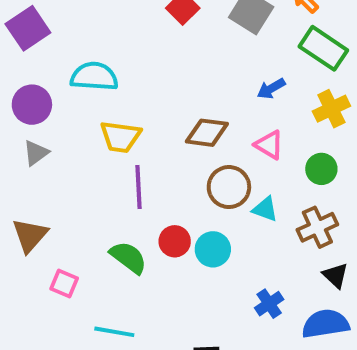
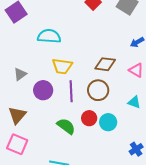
purple circle: (32, 105) -> (43, 90), moved
brown circle: (229, 187) -> (98, 90), moved
pink square: (64, 284) -> (17, 144), moved, size x1.5

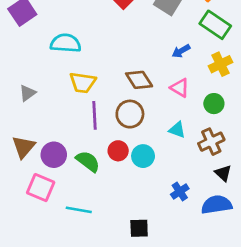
brown diamond: (105, 64) -> (139, 80), turned 50
purple circle: (43, 90) -> (54, 155), moved
pink square: (17, 144) -> (41, 188), moved

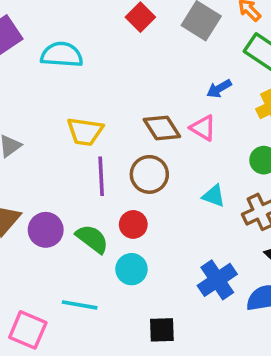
cyan semicircle: (66, 43) -> (62, 55), moved
pink triangle: (180, 88) -> (203, 128), moved
cyan circle: (143, 156) -> (131, 269), moved
pink square: (41, 188) -> (28, 330), moved
blue cross: (180, 191) -> (217, 280), size x1.5

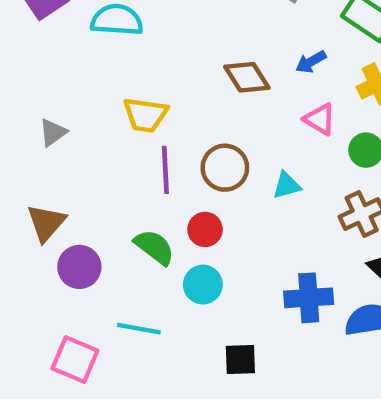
brown diamond: (162, 128) -> (247, 77), moved
pink triangle: (203, 128) -> (320, 119), moved
cyan triangle: (214, 196) -> (287, 185), moved, turned -35
purple circle: (46, 230) -> (79, 267), moved
blue cross: (217, 280) -> (309, 298), turned 30

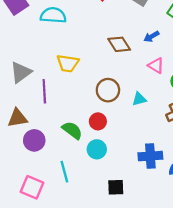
gray triangle: (53, 132) -> (21, 72), size x1.5
purple line: (165, 170) -> (44, 91), moved
brown triangle: (46, 223) -> (17, 118), turned 40
cyan line: (139, 329) -> (64, 172), turned 65

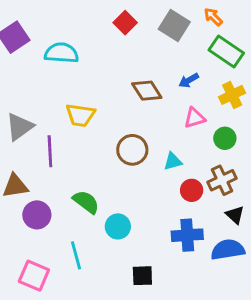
pink triangle: (156, 66) -> (194, 118), turned -48
red circle: (98, 121) -> (192, 190), moved

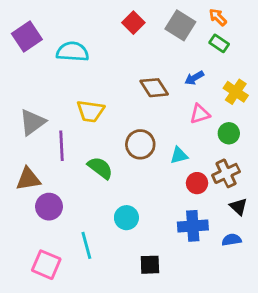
green rectangle: (226, 52) -> (219, 43), moved, size x0.6
yellow cross: (232, 95) -> (236, 92), turned -30
green semicircle: (86, 202) -> (100, 168), moved
blue semicircle: (228, 250) -> (232, 240), size x0.6

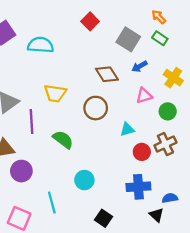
gray square: (180, 25) -> (128, 39), moved
brown circle: (140, 144) -> (96, 108), moved
black triangle: (238, 207) -> (156, 215), moved
black square: (150, 265) -> (104, 218), turned 36

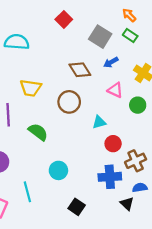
pink triangle: (144, 96) -> (115, 90), turned 42
brown cross: (165, 144) -> (136, 161), moved

